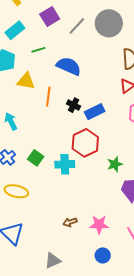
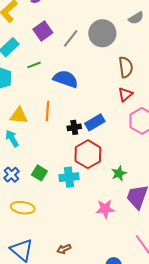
yellow triangle: (26, 81) -> (19, 116), moved
black cross: (74, 105) -> (74, 127), moved, turned -32
brown arrow: (70, 222) -> (64, 249), moved
pink star: (99, 225) -> (105, 209), moved

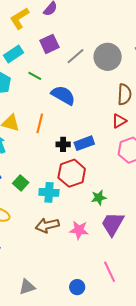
green line: (34, 65) -> (35, 76), turned 40
brown arrow: (64, 249) -> (47, 225), moved, size x1.6

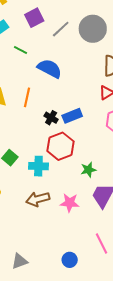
black cross: (63, 144) -> (51, 118), turned 32

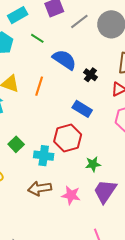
blue rectangle: (72, 116) -> (82, 109), turned 48
black cross: (51, 118) -> (90, 75), moved

